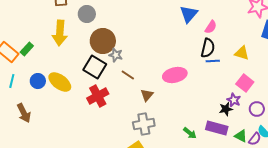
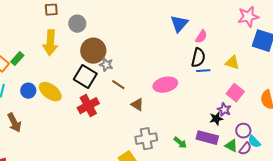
brown triangle: (147, 95) -> (137, 105), turned -40
purple circle: (257, 109) -> (243, 131), moved
gray cross: (144, 124) -> (146, 139), moved

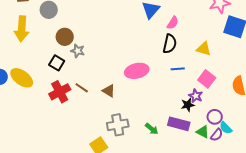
brown circle: (93, 51) -> (65, 37), size x0.7
blue line: (203, 71) -> (178, 69), moved
black square: (85, 77) -> (57, 63), size x0.7
brown line: (118, 85) -> (82, 88), moved

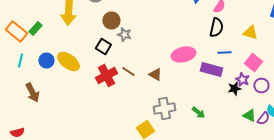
purple circle: (215, 117) -> (261, 86), moved
purple rectangle: (179, 124) -> (211, 70), moved

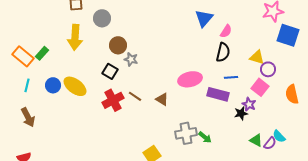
purple circle: (261, 86) -> (268, 69), moved
brown arrow: (32, 92) -> (28, 117), moved
gray cross: (164, 108) -> (186, 133), moved

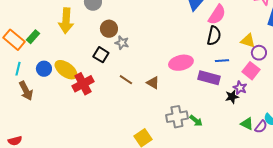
pink semicircle: (226, 31) -> (217, 15), size x1.5
red cross: (113, 100) -> (83, 84), moved
brown arrow: (28, 117) -> (26, 91), moved

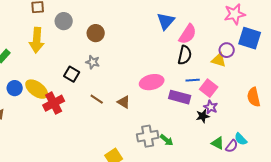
brown circle: (109, 29) -> (96, 33), moved
purple circle: (259, 53) -> (227, 50), moved
pink square: (251, 71) -> (209, 88), moved

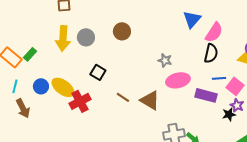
gray circle: (64, 21) -> (86, 37), moved
gray star: (93, 62) -> (165, 60), moved
brown triangle: (124, 102) -> (150, 100), size x1.5

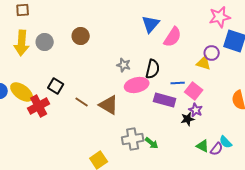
black semicircle: (211, 53) -> (153, 69), moved
black square: (98, 72) -> (56, 86), moved

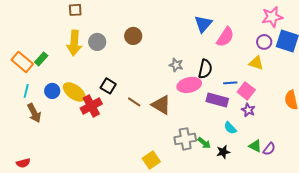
purple circle: (212, 53) -> (264, 42), moved
black star: (188, 119) -> (223, 152), moved
cyan semicircle: (226, 142) -> (230, 128), moved

